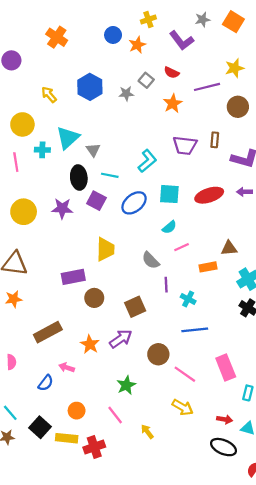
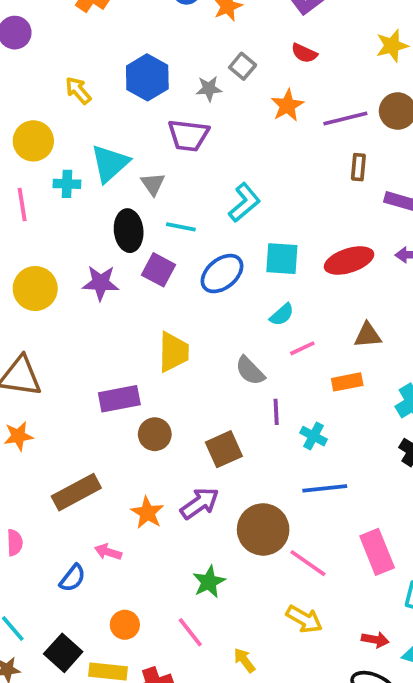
red semicircle: (172, 73) -> (304, 53), moved
purple line: (207, 87) -> (345, 119), moved
purple trapezoid: (185, 145) -> (188, 135), moved
brown triangle: (229, 248) -> (368, 335), moved
brown circle: (158, 354) -> (263, 529), size x1.4

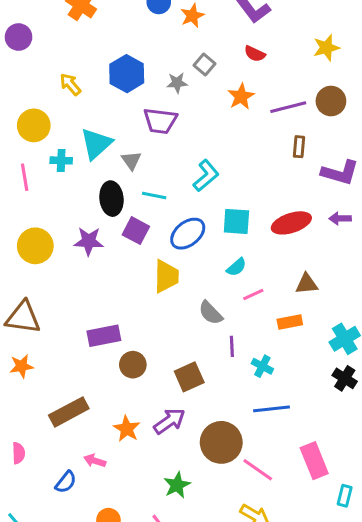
yellow trapezoid: (173, 352) -> (166, 276), moved

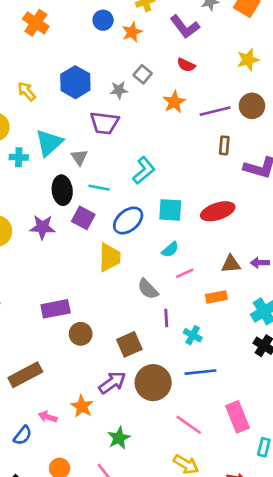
purple arrow: (340, 218) -> (260, 263), moved
orange star: (127, 429) -> (82, 406), moved
brown circle: (221, 442) -> (153, 383), moved

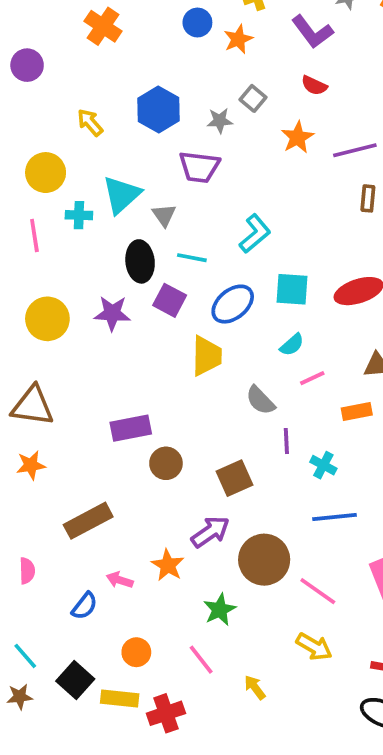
brown circle: (153, 383) -> (264, 560), moved

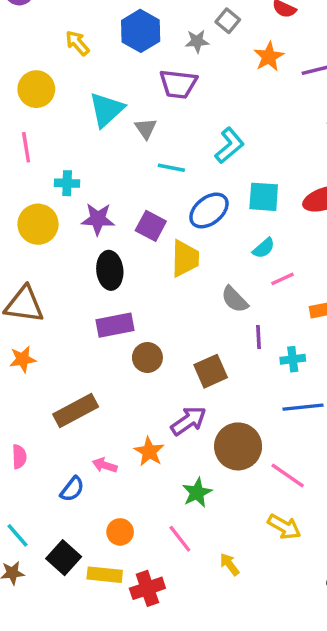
cyan cross: (79, 215) -> (67, 183), moved
black ellipse: (140, 261) -> (110, 270), moved
purple square: (170, 300) -> (151, 226), moved
cyan cross: (323, 465) -> (293, 359), turned -35

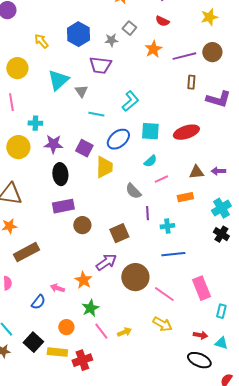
brown rectangle: (76, 411) -> (26, 252), moved
green star: (197, 493) -> (90, 308), moved
yellow arrow: (229, 564) -> (124, 332), moved, turned 104

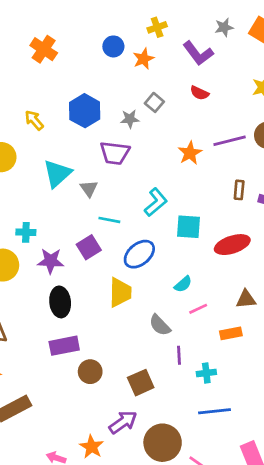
orange star: (153, 49) -> (190, 153), moved
brown rectangle: (191, 82) -> (239, 190), moved
cyan square: (150, 131) -> (189, 227), moved
purple square: (84, 148) -> (89, 247), moved, turned 30

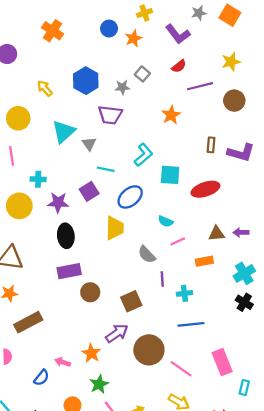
red semicircle: (199, 93) -> (179, 66), turned -64
purple line: (230, 141) -> (200, 86), moved
cyan semicircle: (183, 284) -> (166, 221), turned 64

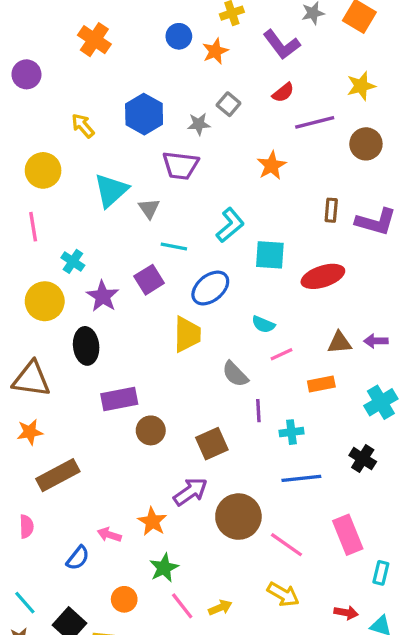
cyan cross: (38, 179) -> (73, 261), turned 32
purple star: (58, 203) -> (103, 296), turned 30
black ellipse: (66, 236) -> (86, 346), moved
black cross: (244, 302) -> (363, 459), moved

